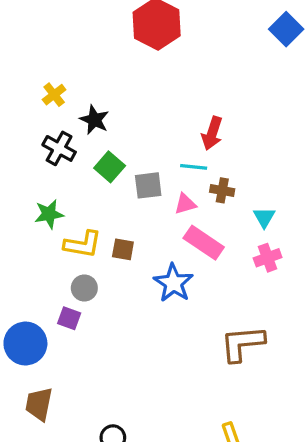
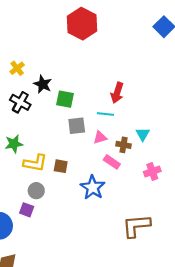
green square: (110, 167) -> (65, 99), moved, turned -30
brown cross: (222, 190) -> (124, 145), moved
cyan triangle: (264, 217) -> (143, 134), moved
pink rectangle: (204, 243) -> (112, 162), size x0.7

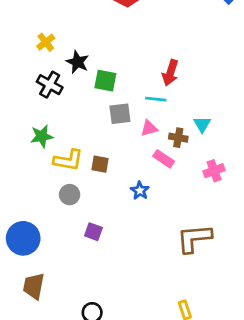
blue star: (93, 187) -> (140, 191), size x0.6
purple square: (27, 210) -> (93, 232), moved

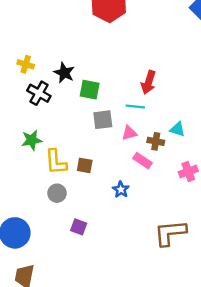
yellow cross: (46, 42) -> (26, 64), moved, turned -35
cyan triangle: (202, 124) -> (177, 129), turned -42
yellow L-shape: (68, 160) -> (56, 162), turned 76

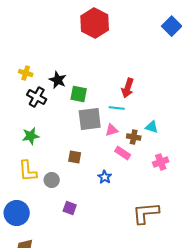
gray square: (103, 120) -> (90, 119), size x1.4
yellow L-shape: (56, 162) -> (28, 171), moved

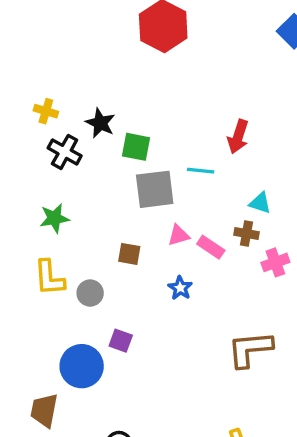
red arrow: (128, 88) -> (238, 137), moved
pink triangle: (112, 130) -> (179, 235), moved
brown cross: (134, 137) -> (247, 234), moved
blue circle: (17, 213) -> (82, 366), moved

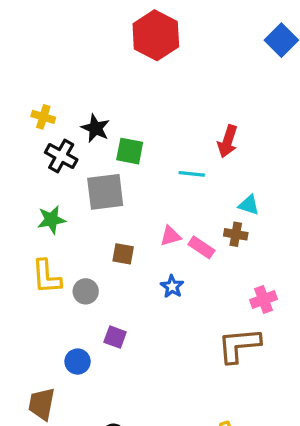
gray square: (155, 189) -> (105, 192), moved
pink cross: (275, 262) -> (263, 300), moved
blue circle: (82, 366) -> (78, 362), size x0.6

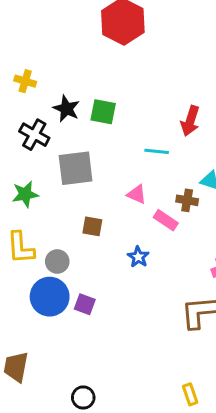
yellow cross: (43, 117) -> (25, 81), moved
green square: (130, 151) -> (103, 112), moved
brown cross: (236, 234) -> (187, 200), moved
pink triangle: (170, 236) -> (137, 194), moved, turned 40
blue circle: (78, 362) -> (50, 297), moved, size x1.6

